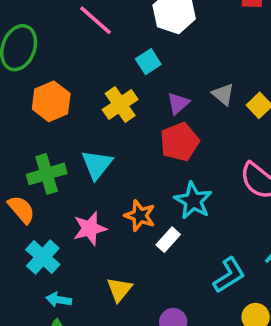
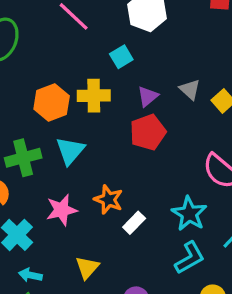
orange hexagon: (51, 101) -> (52, 103), moved
yellow cross: (120, 105) -> (94, 96), turned 32
cyan star: (193, 201) -> (189, 214), moved

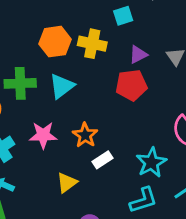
yellow triangle: (87, 268) -> (67, 183), moved

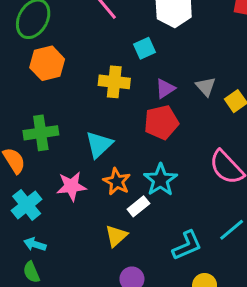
orange hexagon: (55, 42) -> (47, 63), moved
cyan triangle: (62, 86) -> (99, 145), moved
cyan star: (151, 162) -> (160, 180), moved
yellow triangle: (67, 183) -> (116, 236), moved

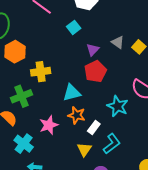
yellow cross: (114, 82) -> (41, 72), moved
cyan triangle: (99, 145) -> (72, 93), moved, turned 42
cyan star: (160, 180) -> (118, 106), moved
cyan L-shape: (187, 245) -> (112, 144), moved

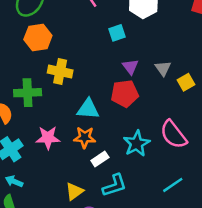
purple triangle: (93, 50) -> (130, 67), turned -40
orange star: (77, 115) -> (85, 137), turned -30
yellow triangle: (84, 149) -> (74, 191), moved

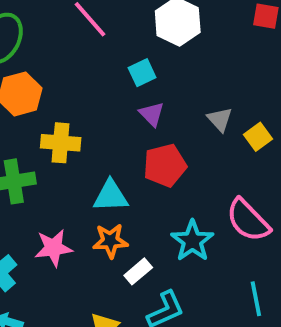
purple triangle: (130, 67) -> (152, 114), moved
cyan line: (173, 185) -> (256, 299), turned -60

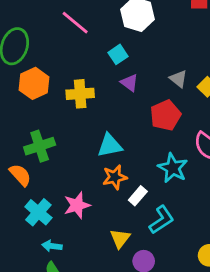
yellow cross: (61, 143) -> (80, 94), moved
red pentagon: (165, 165) -> (166, 115), moved
pink star: (53, 248) -> (77, 205), moved

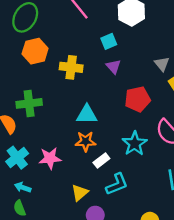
gray triangle: (178, 79) -> (162, 64), moved

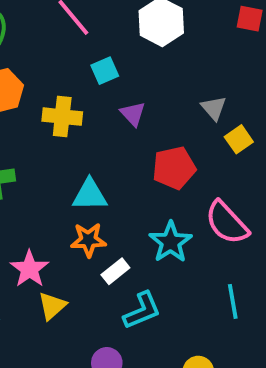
cyan square: (109, 41) -> (105, 71), moved
pink star: (50, 158) -> (29, 269), turned -30
yellow triangle: (80, 193) -> (52, 306), moved

